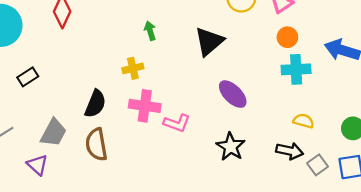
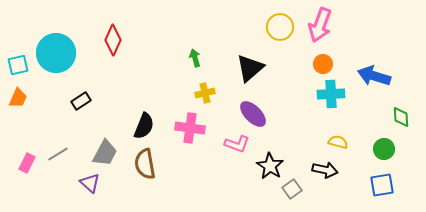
yellow cross: (133, 68) -> (205, 93), moved
purple ellipse: (233, 94) -> (253, 114), moved
pink L-shape: (177, 123) -> (237, 144), moved
gray square: (317, 165) -> (292, 189), moved

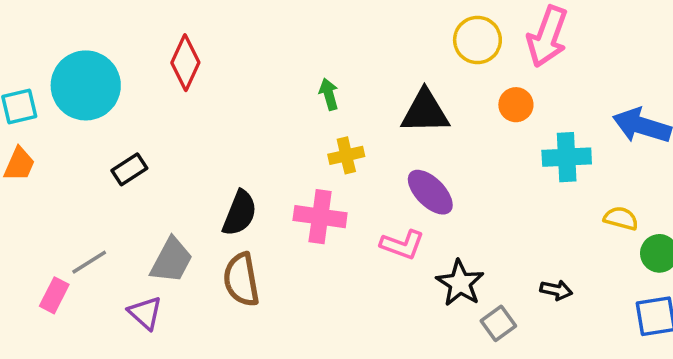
orange circle: (323, 64) -> (516, 105), moved
black triangle: (250, 68) -> (425, 112), turned 40
yellow semicircle: (338, 142) -> (621, 218), moved
pink rectangle: (27, 163) -> (54, 295), moved
black arrow: (325, 170) -> (556, 290), size x0.7

